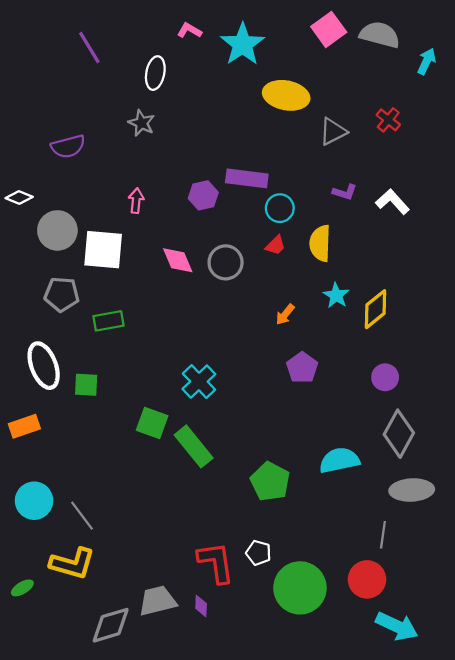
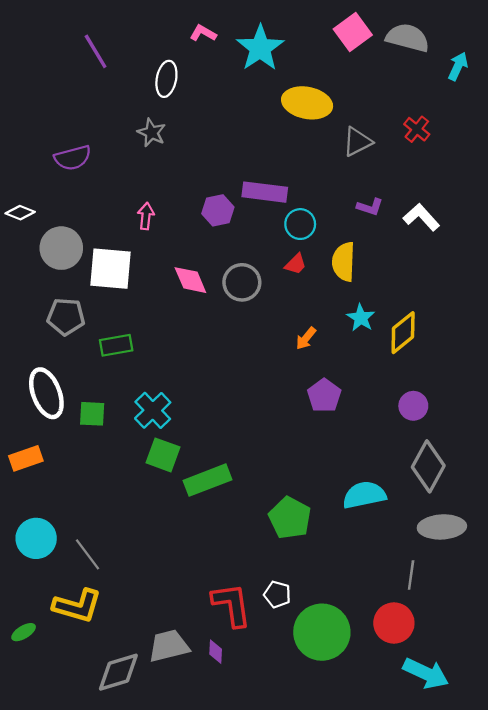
cyan cross: (199, 382) -> (153, 410), moved
green rectangle: (194, 446) -> (208, 480), turned -72

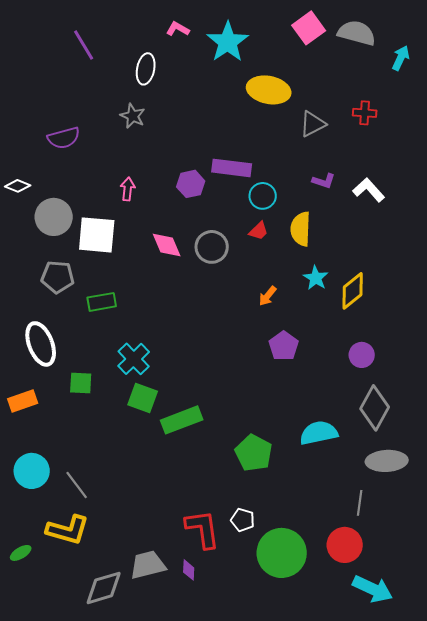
red cross: (417, 129) -> (365, 113), turned -35
green square: (92, 414) -> (81, 383), moved

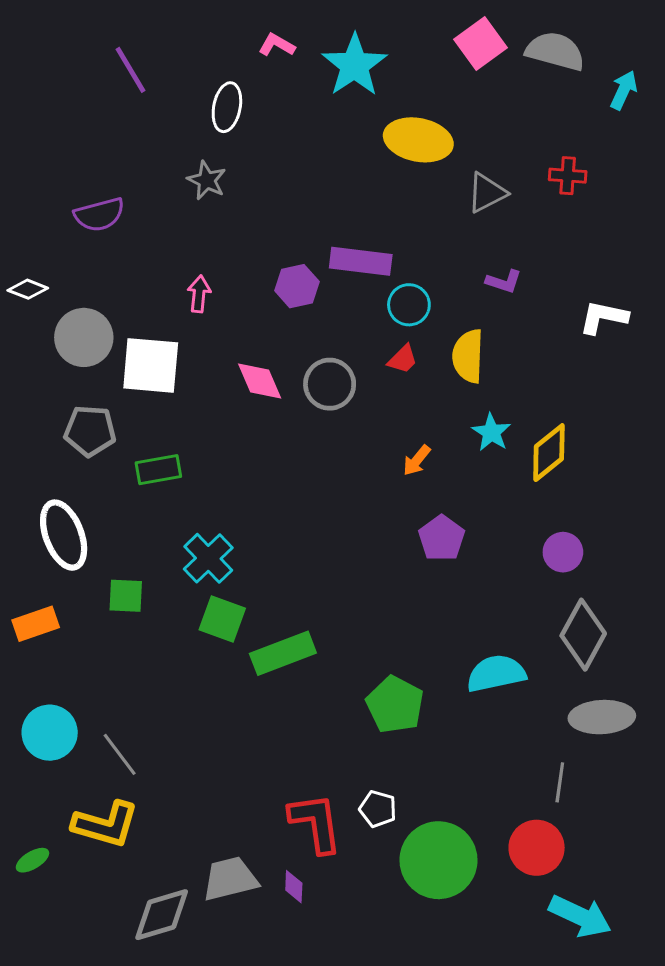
white L-shape: (369, 190) -> (603, 317), moved, turned -36

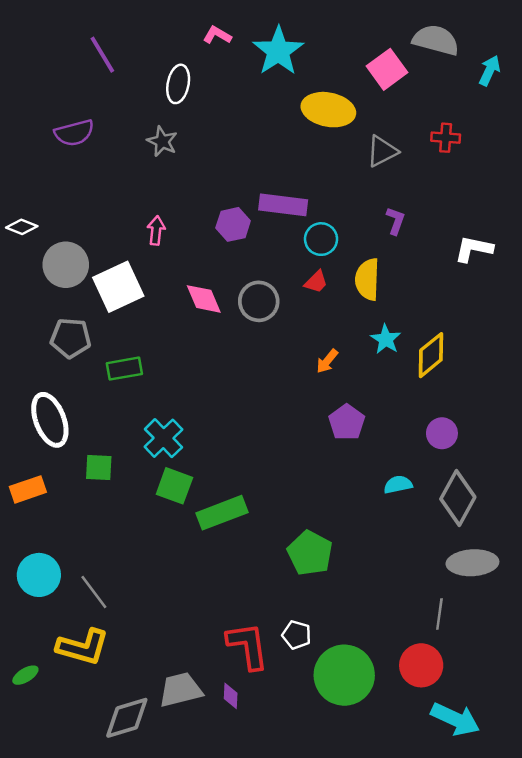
pink square: (481, 43) -> (387, 69), moved
purple semicircle: (99, 215) -> (74, 133), moved
purple L-shape: (504, 281) -> (396, 221), turned -88
white square: (151, 365) -> (118, 287), turned -30
cyan semicircle: (496, 673) -> (398, 485), moved, size x0.6

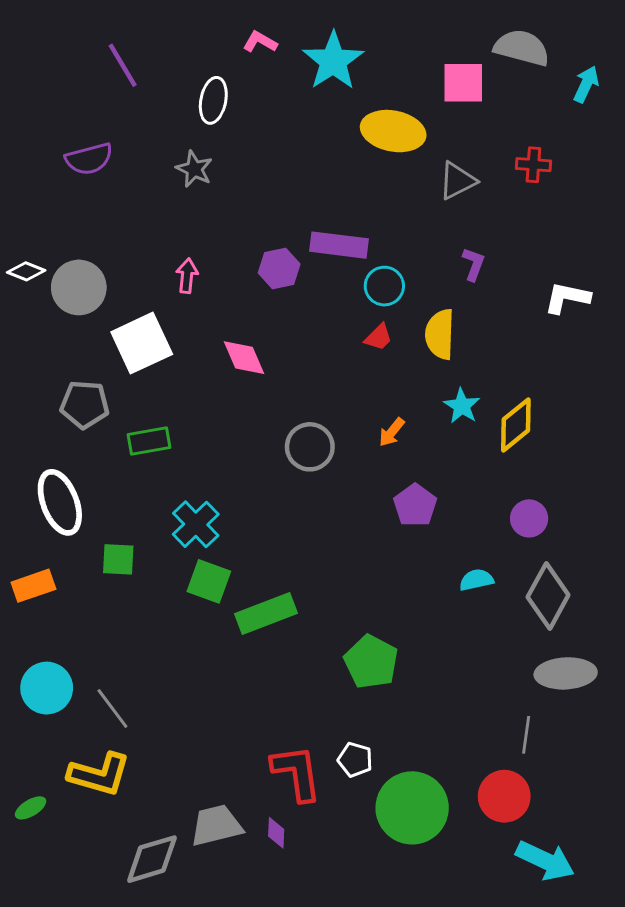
pink square: (387, 69) -> (463, 83), turned 36
gray circle: (66, 265) -> (79, 287), moved
gray circle: (259, 301) -> (310, 447), moved

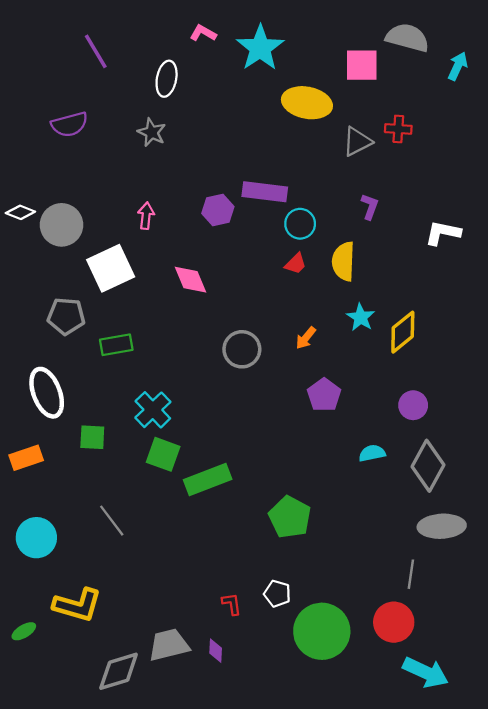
red cross: (533, 165) -> (398, 129), moved
gray line: (112, 709) -> (112, 521), moved
red L-shape: (297, 773) -> (232, 604), size x0.5

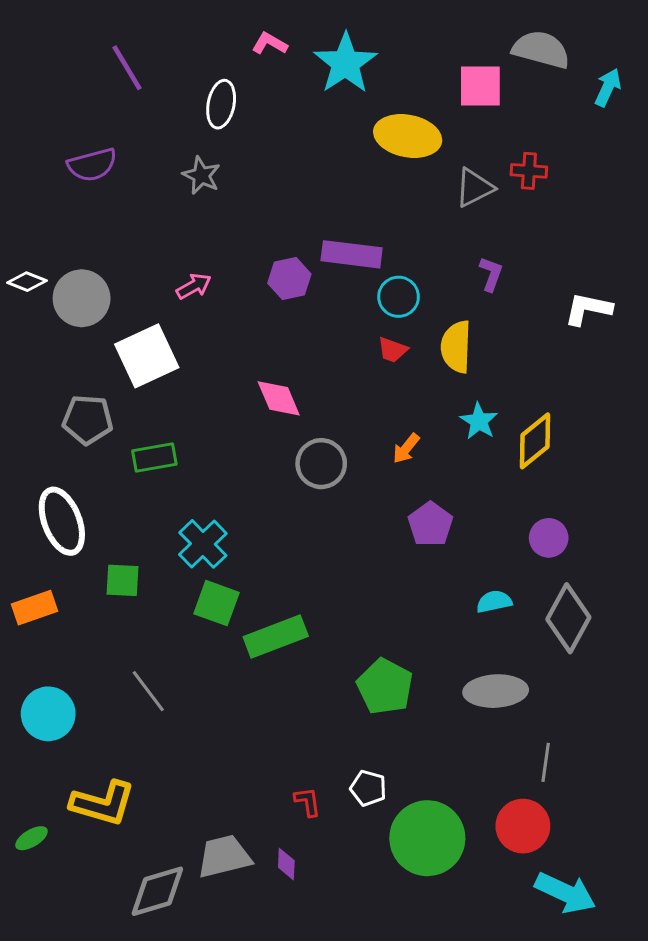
pink arrow: (146, 216) -> (194, 286), turned 55
red trapezoid: (296, 264) -> (392, 350), turned 65
pink diamond: (191, 280) -> (279, 398), moved
gray ellipse: (442, 526) -> (496, 691), moved

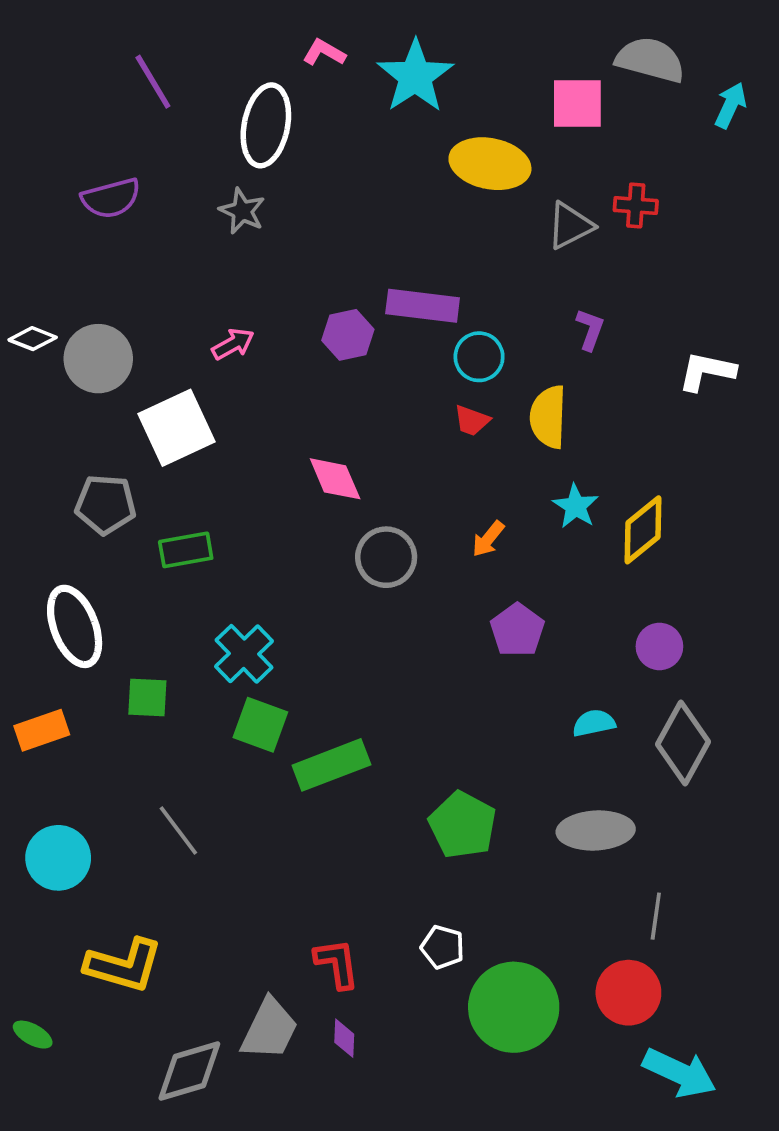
white ellipse: (221, 104) -> (266, 125), size x1.4
red L-shape: (308, 802) -> (337, 963), moved, size x1.4
green ellipse: (32, 838) -> (33, 1035), moved, turned 60
gray trapezoid: (224, 856) -> (270, 1029), turned 130

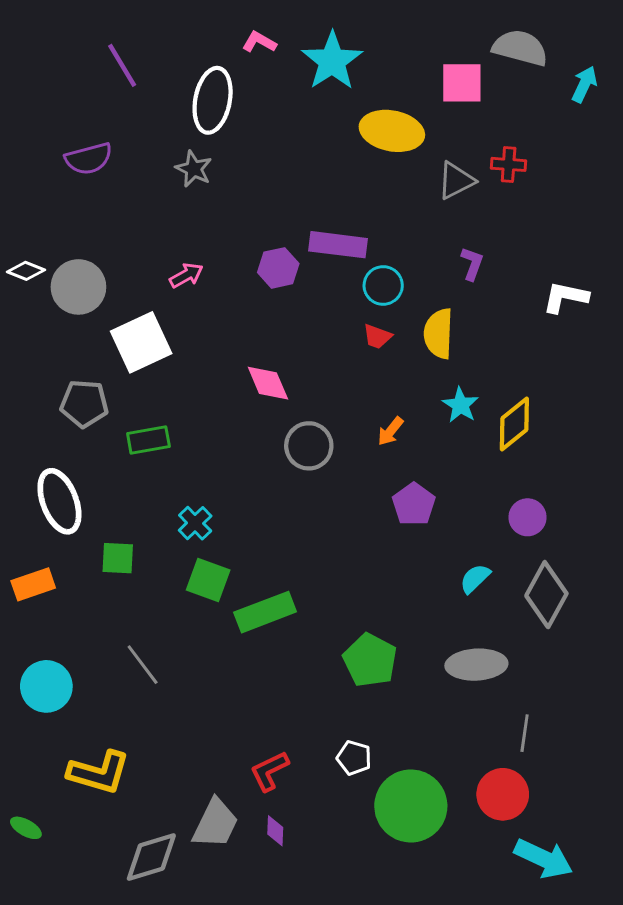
cyan cross: (244, 654) -> (195, 523), size x0.7
cyan semicircle: (594, 723) -> (475, 579), turned -32
red L-shape: (337, 963) -> (269, 771), turned -108

